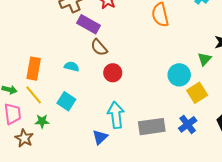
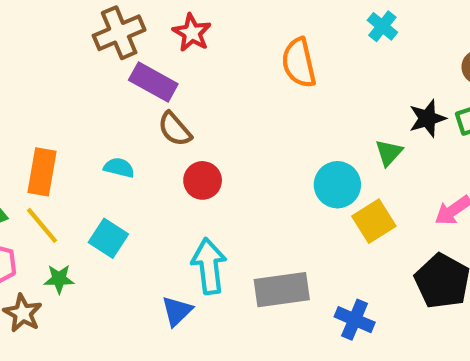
blue cross: (188, 124) -> (355, 320), moved, turned -30

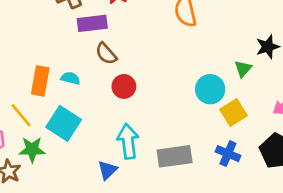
purple rectangle: (153, 82) -> (92, 23), turned -36
orange rectangle: (42, 172) -> (40, 81), moved
cyan square: (108, 238) -> (64, 123), size x1.4
green star: (59, 279) -> (32, 149), size x1.4
blue cross: (355, 320) -> (228, 154), moved

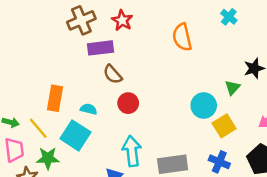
cyan semicircle: (70, 78) -> (89, 109), moved

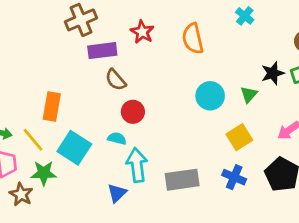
red star: (122, 20) -> (142, 32), moved
cyan circle: (204, 105) -> (210, 96), moved
cyan semicircle: (89, 109) -> (117, 138), moved

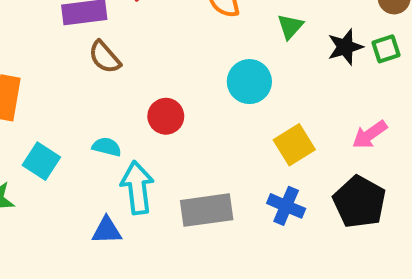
green triangle: (249, 94) -> (290, 27), moved
red circle: (133, 112) -> (166, 116), moved
cyan square: (74, 148) -> (41, 161), size x0.7
blue triangle: (117, 193) -> (107, 230), turned 42

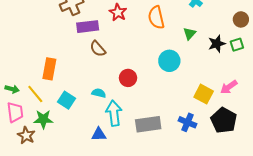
yellow square: (294, 145) -> (204, 94), moved, turned -30

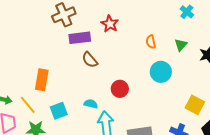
orange semicircle: (156, 17) -> (151, 42), moved, size x0.6
cyan square: (67, 100) -> (59, 111), turned 36

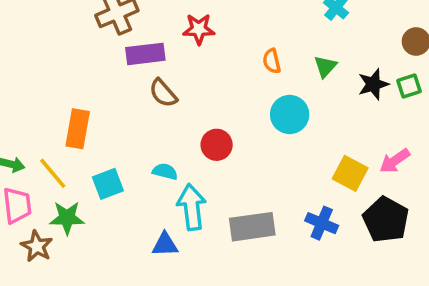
red star: (110, 24) -> (199, 29), turned -30

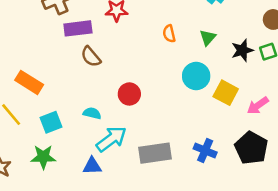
cyan circle: (290, 115) -> (196, 76), moved
orange rectangle: (78, 129) -> (29, 82), turned -68
yellow square: (350, 173) -> (226, 93), moved
cyan arrow: (192, 207) -> (111, 139), turned 60
green star: (67, 218) -> (43, 157), moved

